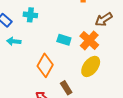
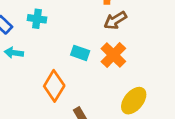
brown arrow: (104, 19) -> (115, 20), moved
yellow ellipse: (91, 66) -> (134, 101), moved

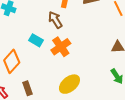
brown arrow: (115, 20) -> (55, 20), moved, turned 78

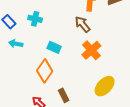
cyan rectangle: (36, 40) -> (54, 47), moved

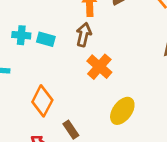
brown arrow: (83, 24) -> (84, 35), turned 60
cyan rectangle: (54, 47) -> (46, 39), moved

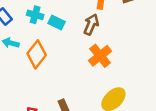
orange diamond: (42, 101) -> (37, 54), moved

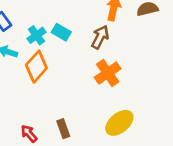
cyan cross: (35, 15) -> (37, 35), moved, turned 35

